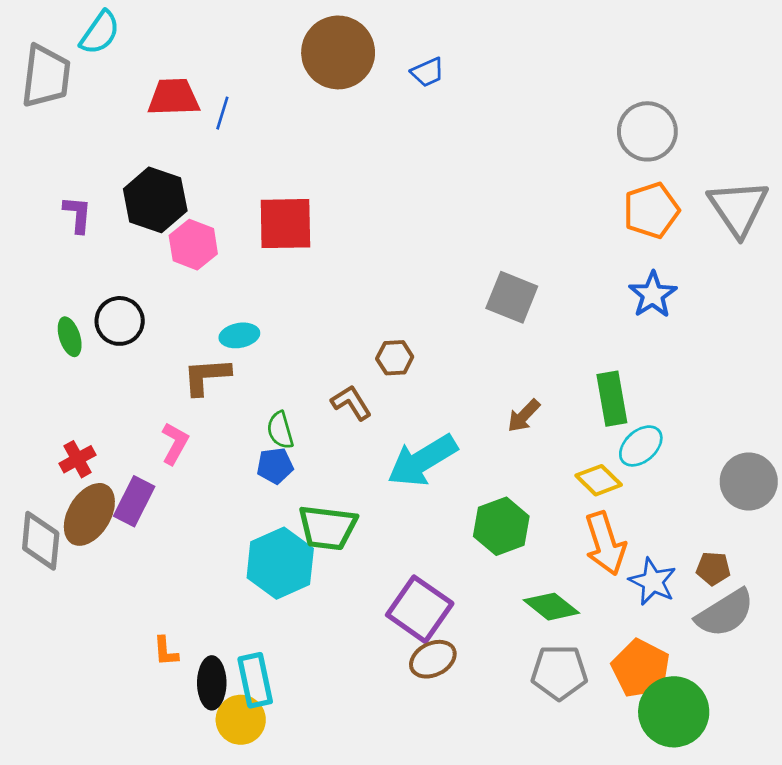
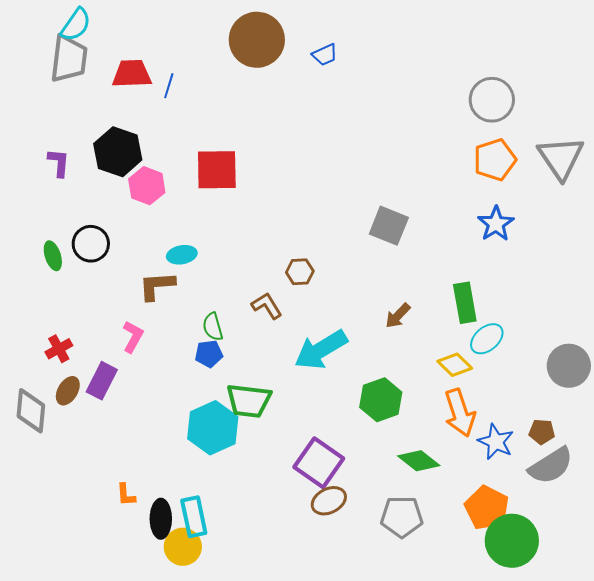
gray trapezoid: (46, 76) -> (69, 59), moved
brown ellipse: (89, 514) -> (68, 391), size x0.6
gray pentagon: (559, 672) -> (402, 517), moved

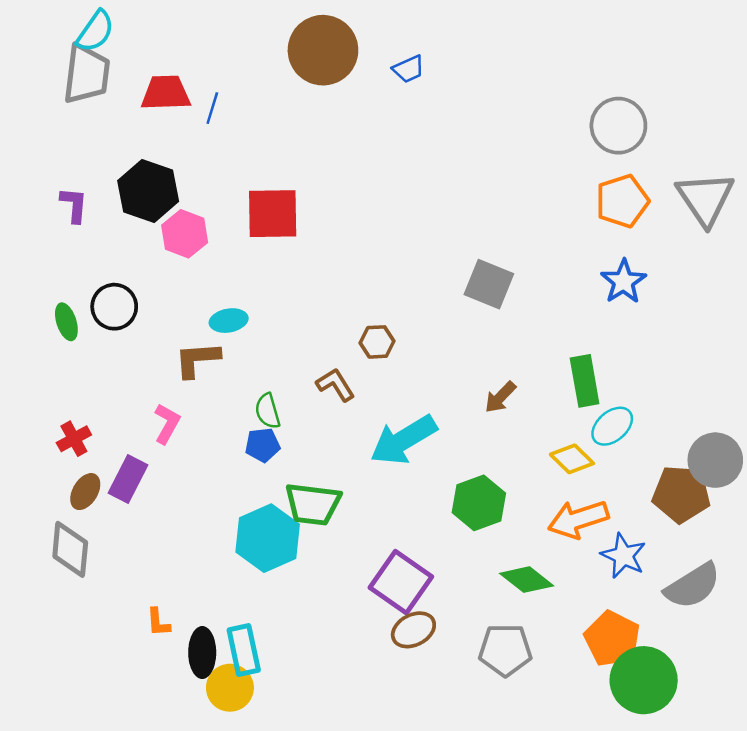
gray diamond: (31, 411) -> (70, 549), moved
orange arrow: (460, 413) -> (578, 519), turned 90
brown pentagon: (542, 432) -> (681, 494), moved, size x1.8

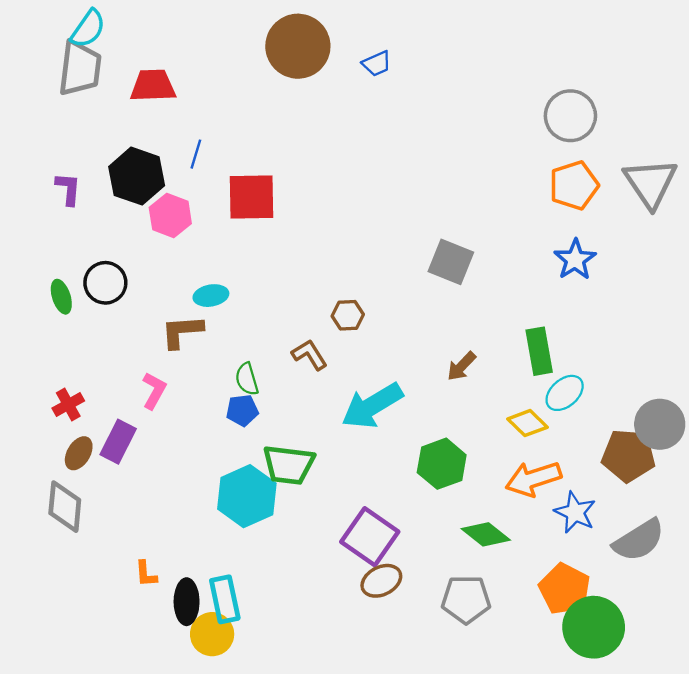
blue line: (212, 108) -> (196, 154), moved

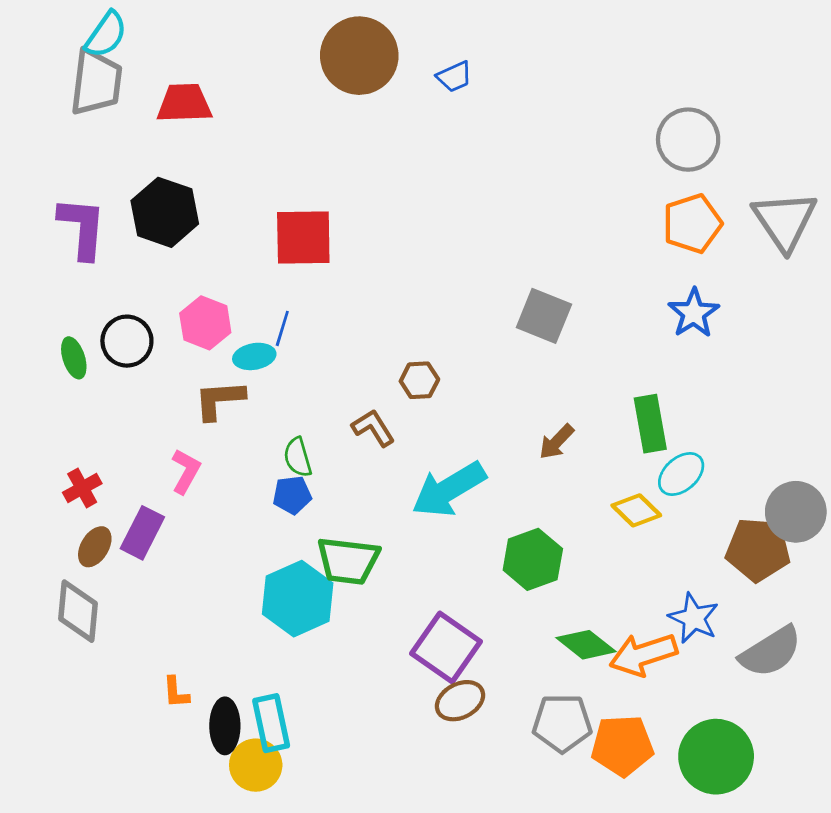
blue line: (196, 154) -> (282, 328), moved
purple L-shape: (68, 189) -> (82, 228), size x1.6
pink hexagon: (170, 216) -> (205, 323), moved
orange arrow: (533, 479) -> (643, 655), moved
orange pentagon: (565, 589) -> (622, 745), moved, turned -30

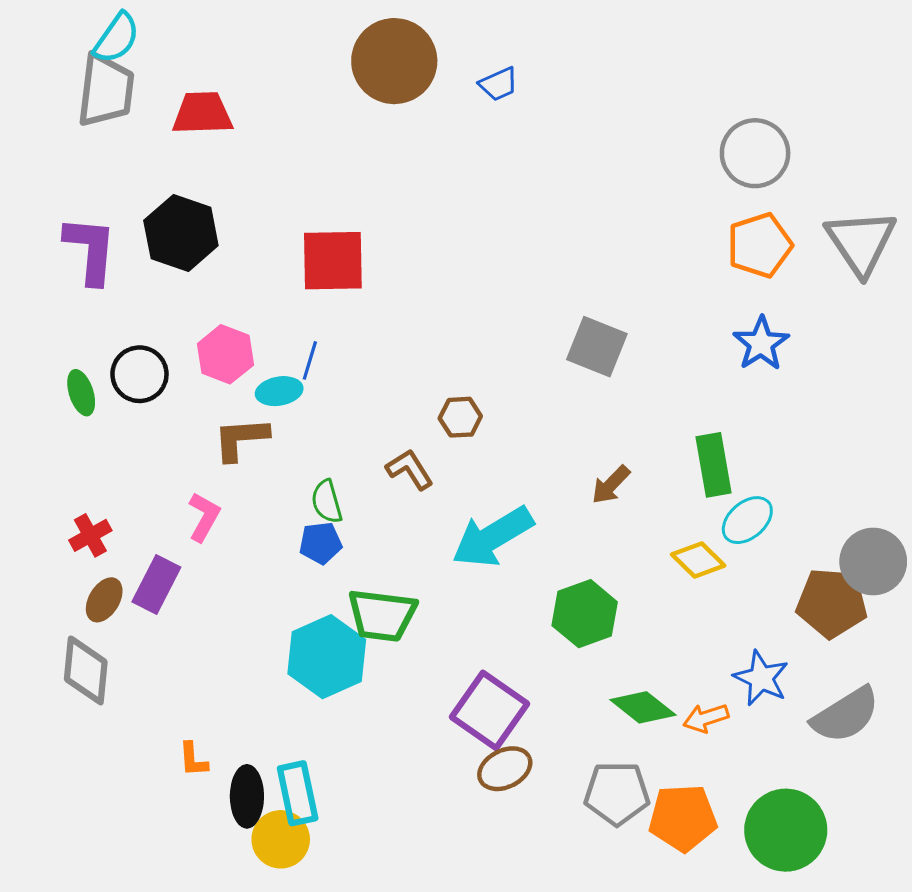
orange arrow: (643, 655) -> (706, 718), size x0.6

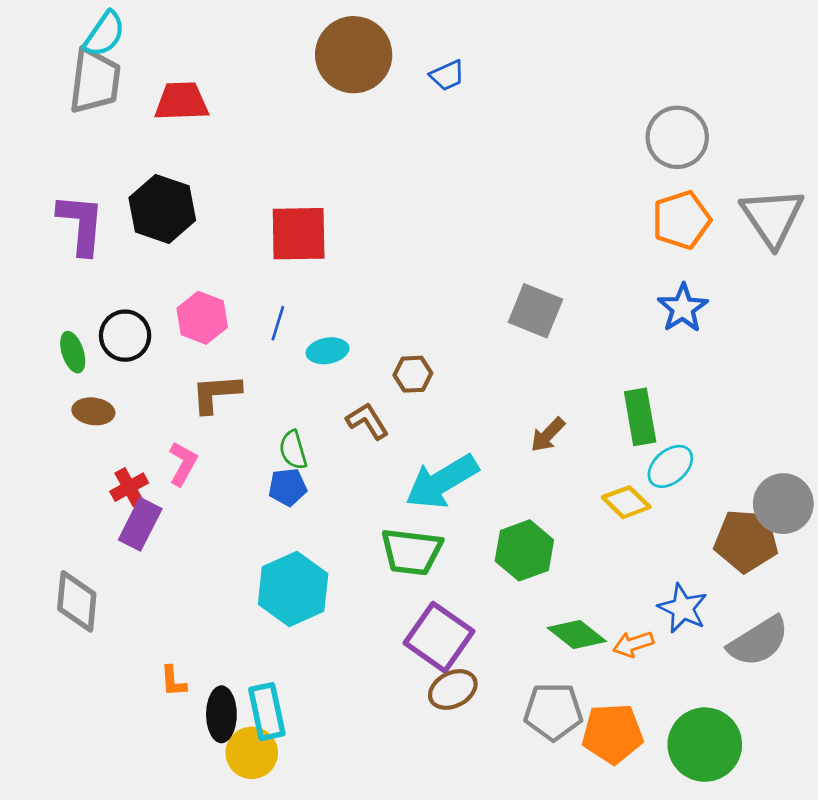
cyan ellipse: (279, 391) -> (327, 351), moved
red cross: (90, 535) -> (129, 487), moved
brown ellipse: (104, 600) -> (93, 411), moved, turned 66
green trapezoid: (382, 615) -> (411, 552), moved

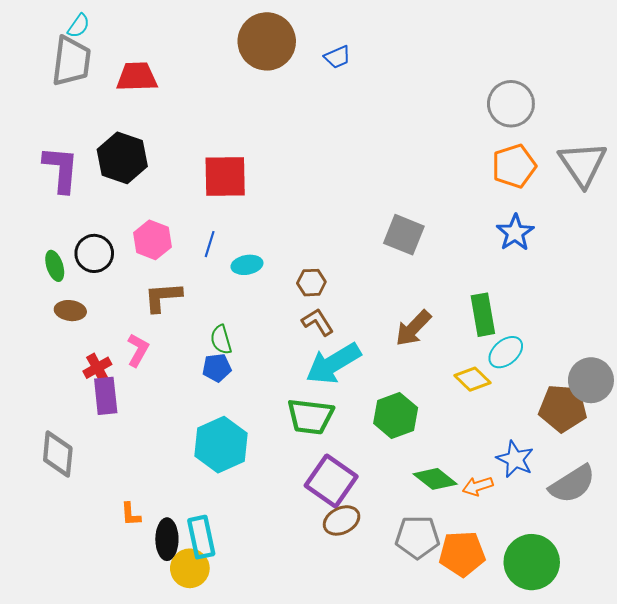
cyan semicircle: (104, 34) -> (79, 26), size x0.7
brown L-shape: (367, 421) -> (318, 322), moved
brown arrow: (548, 435) -> (413, 328), size x1.4
purple rectangle: (140, 524) -> (106, 396), turned -33

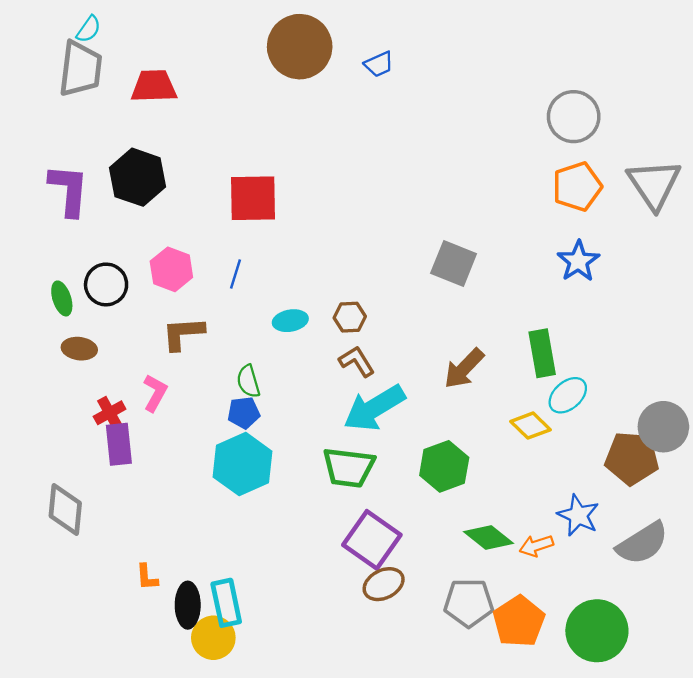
cyan ellipse: (247, 265) -> (290, 321), moved
cyan hexagon: (221, 445) -> (243, 464), moved
orange pentagon: (462, 554) -> (519, 621), turned -30

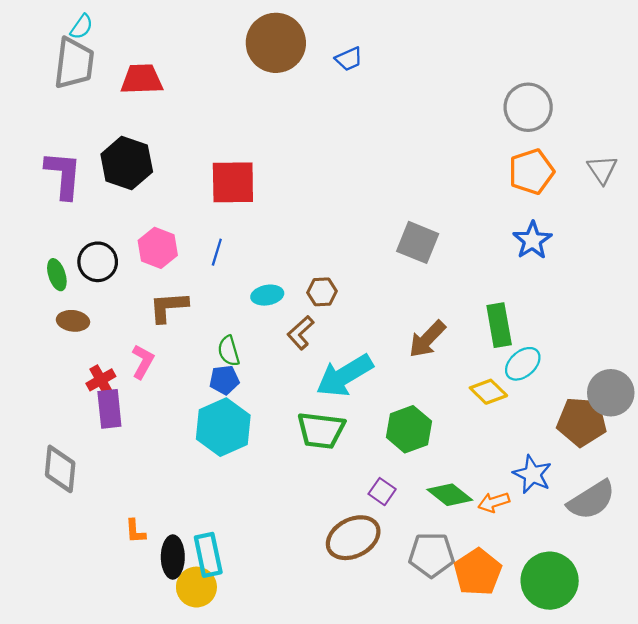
gray triangle: (654, 184) -> (602, 169), size x0.6
brown L-shape: (357, 361) -> (301, 333), moved, turned -100
purple square: (372, 540) -> (382, 492), moved, size x0.5
brown ellipse: (384, 584) -> (353, 538), size x1.4

